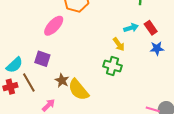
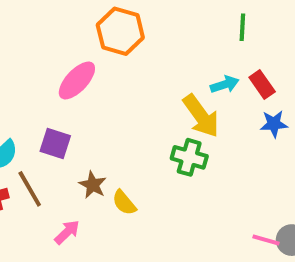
yellow arrow: (119, 44) -> (201, 116), size x1.6
yellow semicircle: (78, 90) -> (124, 203), size x0.6

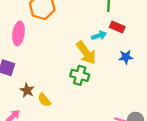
pink ellipse: (77, 80) -> (19, 33), turned -35
red rectangle: (262, 84) -> (117, 27), moved, turned -32

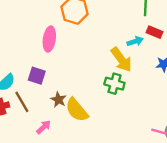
yellow semicircle: (44, 100) -> (77, 110), size x1.6

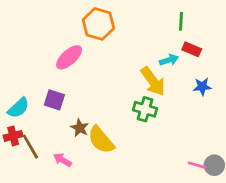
pink ellipse: (49, 39) -> (69, 57), turned 40
brown line: (22, 102) -> (30, 147), moved
pink arrow: (44, 127) -> (62, 160), turned -105

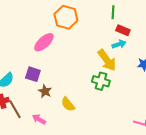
green line: (181, 21) -> (113, 12), moved
red rectangle: (192, 49) -> (123, 30), moved
brown star: (80, 128) -> (45, 91), moved
yellow semicircle: (101, 140) -> (68, 104), size x0.7

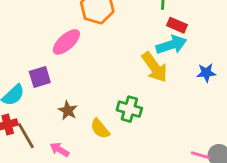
cyan arrow: (119, 44) -> (171, 45), size x1.5
purple square: (33, 74) -> (40, 77), moved, turned -35
green cross: (101, 81) -> (129, 109), moved

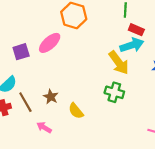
purple square: (40, 77) -> (21, 52), moved
green cross: (129, 109) -> (114, 92), moved
brown line: (26, 136) -> (25, 102), moved

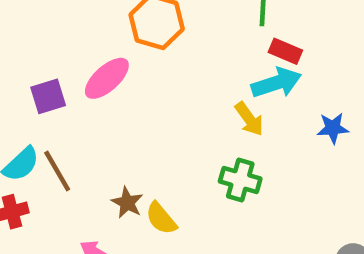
yellow arrow: (119, 63) -> (249, 119), size x0.7
brown star: (51, 97) -> (127, 203), moved
brown line: (25, 102) -> (57, 171), moved

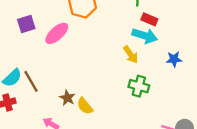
cyan arrow: (276, 83) -> (145, 36), turned 35
purple square: (48, 96) -> (26, 24), moved
green cross: (240, 180) -> (139, 86), moved

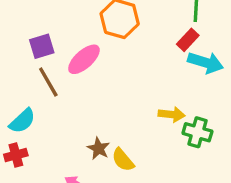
red rectangle: (149, 19) -> (188, 40), moved, turned -70
yellow arrow: (131, 54) -> (172, 114), moved, turned -48
brown line: (31, 81) -> (48, 82), moved

